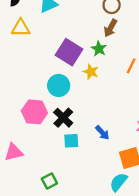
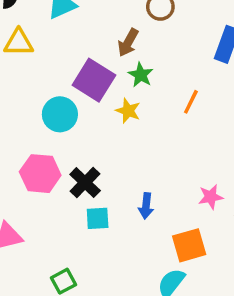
brown arrow: (110, 28) -> (128, 43), moved
cyan circle: (59, 85) -> (60, 114), moved
blue arrow: (102, 133) -> (146, 206), turned 49

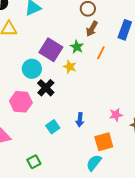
brown arrow: (128, 43) -> (92, 29), moved
orange line: (191, 102) -> (101, 53), moved
black cross: (85, 183) -> (46, 88), moved
cyan square: (98, 218) -> (53, 127), turned -32

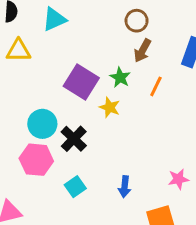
cyan circle: (32, 69) -> (42, 124), moved
cyan square: (53, 127) -> (75, 187), moved

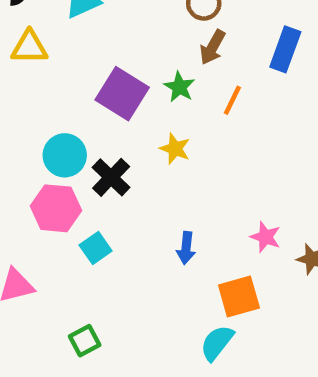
yellow star: (110, 107) -> (175, 149), moved
pink star: (178, 179) -> (265, 237), turned 30
cyan square: (75, 187) -> (96, 248), moved

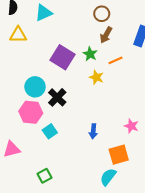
orange line: (232, 100) -> (115, 60), turned 40
yellow star: (175, 149) -> (96, 77), moved

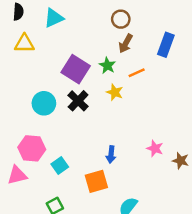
black cross: (57, 97) -> (78, 101), moved
pink hexagon: (31, 112) -> (32, 148), moved
cyan square: (50, 131) -> (60, 166), moved
orange square: (119, 155) -> (96, 181), moved

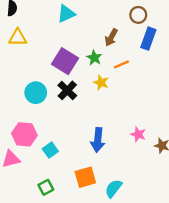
cyan triangle: (54, 18) -> (66, 14), moved
brown circle: (121, 19) -> (138, 15), moved
blue arrow: (111, 155) -> (98, 140), size x1.5
orange square: (96, 181) -> (85, 177), moved

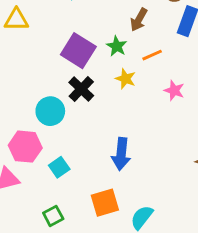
cyan circle: (36, 93) -> (50, 111), moved
pink star: (138, 134) -> (174, 90), moved

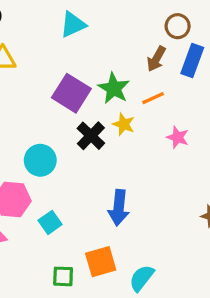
brown arrow: (139, 20) -> (156, 59), moved
green star: (117, 46) -> (114, 88), size x1.4
black cross: (81, 89) -> (91, 136), moved
green square: (53, 216) -> (63, 276), moved, turned 30

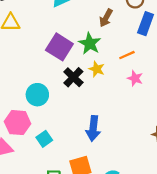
brown arrow: (156, 59) -> (106, 18), moved
orange line: (153, 98) -> (127, 55), moved

